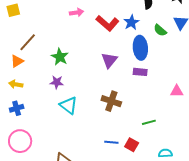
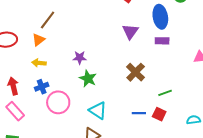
green star: (60, 57) -> (88, 79), moved
brown cross: (111, 101) -> (136, 72), turned 30
cyan triangle: (68, 105) -> (98, 110), moved
green line: (149, 122) -> (165, 93), moved
pink circle: (20, 141) -> (58, 102), moved

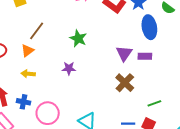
purple triangle: (130, 32) -> (124, 53), moved
purple rectangle: (162, 41) -> (145, 56), moved
green star: (88, 79) -> (78, 38), moved
blue cross: (42, 87) -> (24, 102), moved, turned 32

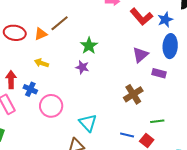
green star: (78, 38) -> (89, 46), moved
orange triangle: (28, 51) -> (41, 34), moved
purple triangle: (124, 53) -> (140, 55), moved

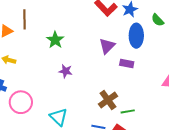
brown line: (60, 23) -> (25, 19), turned -48
purple star: (82, 67) -> (66, 71), moved
brown cross: (133, 94) -> (108, 100), moved

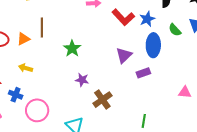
purple rectangle: (127, 63) -> (143, 73), turned -32
brown cross: (108, 100) -> (102, 100), moved
green line: (128, 111) -> (144, 121), turned -72

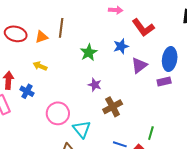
blue star: (147, 19) -> (121, 46), moved
purple rectangle: (143, 73) -> (164, 81), moved
pink circle: (37, 110) -> (58, 113), moved

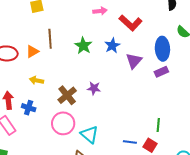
green star: (89, 52) -> (83, 46), moved
brown cross: (113, 107) -> (67, 95), moved

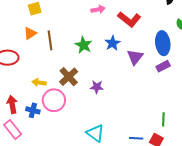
orange triangle: (32, 51) -> (30, 33), moved
brown cross: (67, 95) -> (69, 77), moved
pink circle: (63, 123) -> (54, 100), moved

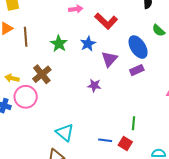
blue ellipse: (163, 43) -> (138, 47), turned -30
purple star: (97, 87) -> (94, 86), moved

